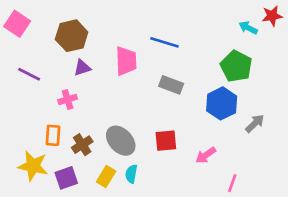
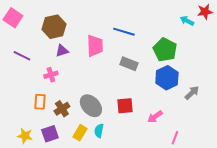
green pentagon: (236, 66) -> (165, 50), moved
yellow star: (33, 166) -> (25, 136), moved, size x0.7

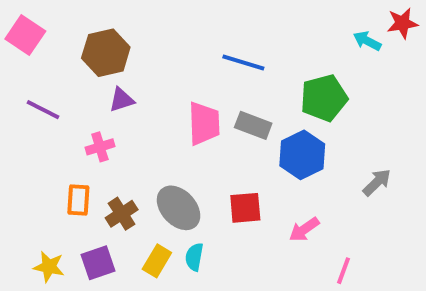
pink trapezoid: (95, 46) -> (204, 123), moved
green pentagon: (165, 50) -> (324, 98), turned 30
blue hexagon: (167, 78) -> (302, 155), moved

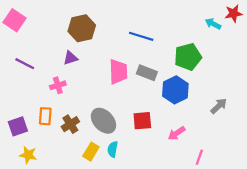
brown hexagon: (106, 53) -> (82, 28), moved
purple square: (98, 263) -> (18, 126), moved

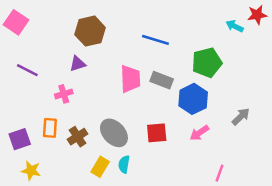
pink arrow: (177, 133) -> (199, 133), moved

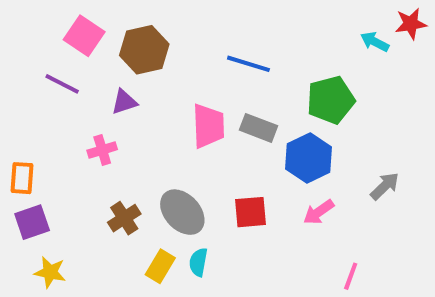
pink square: (16, 22) -> (84, 36), moved
purple line: (27, 70) -> (62, 84), moved
orange rectangle: (50, 128) -> (22, 178), moved

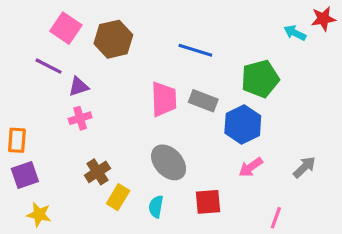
purple triangle: (124, 102) -> (79, 87), moved
gray arrow: (385, 186) -> (304, 167), moved
gray ellipse: (182, 212) -> (169, 162), moved
red square: (250, 212) -> (208, 202), moved
yellow rectangle: (160, 266) -> (118, 197), moved

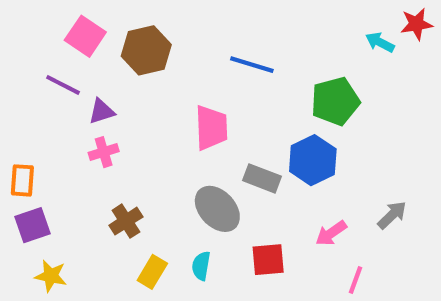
gray rectangle: (203, 101) -> (262, 178), moved
pink arrow: (251, 167) -> (331, 233), moved
yellow rectangle: (118, 197) -> (152, 272), moved

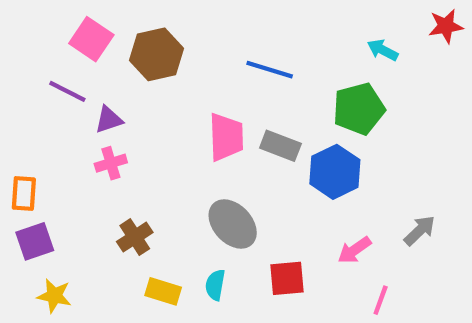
cyan arrow: (380, 42) -> (383, 50), moved
gray rectangle: (262, 178) -> (280, 146), moved
yellow rectangle: (152, 272) -> (163, 291), turned 76

